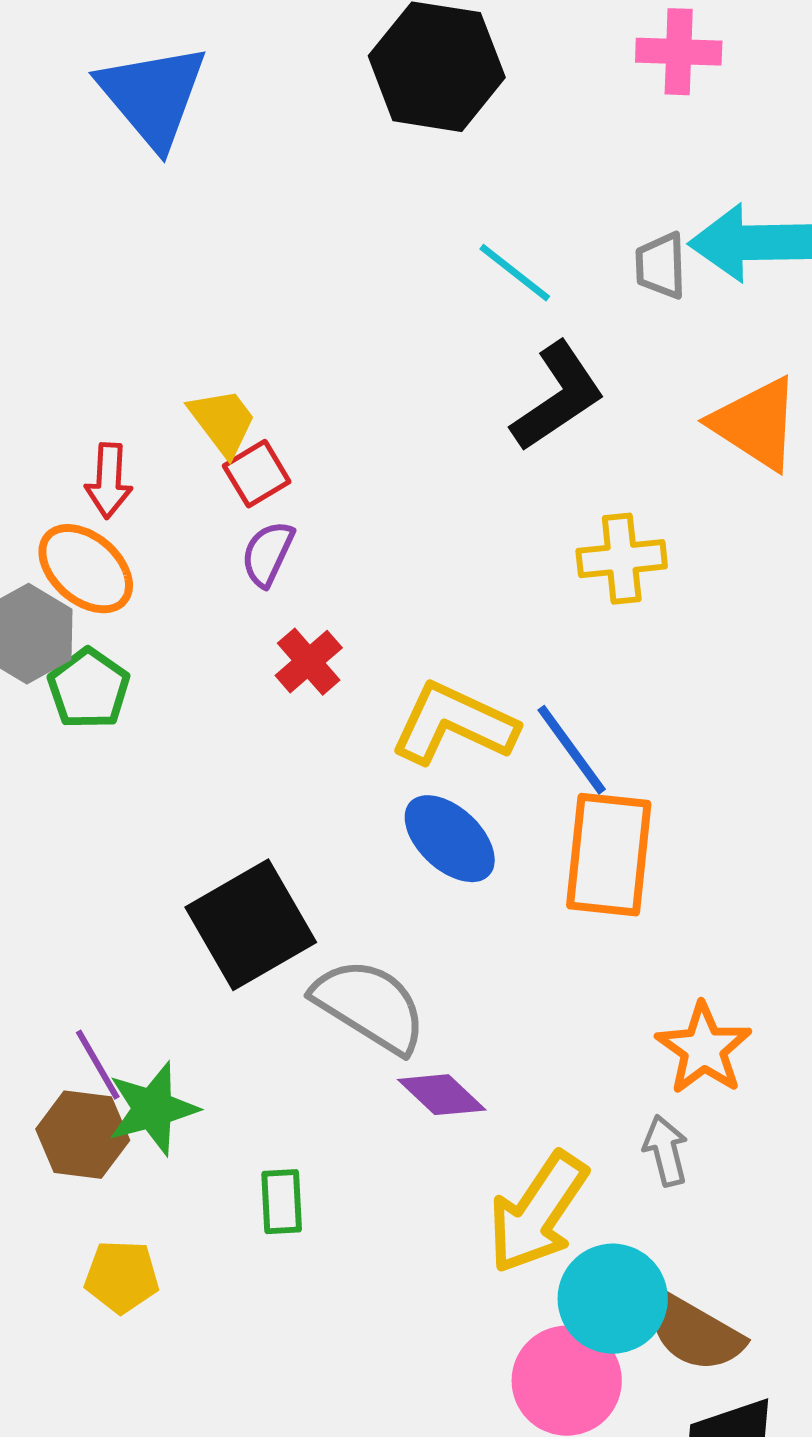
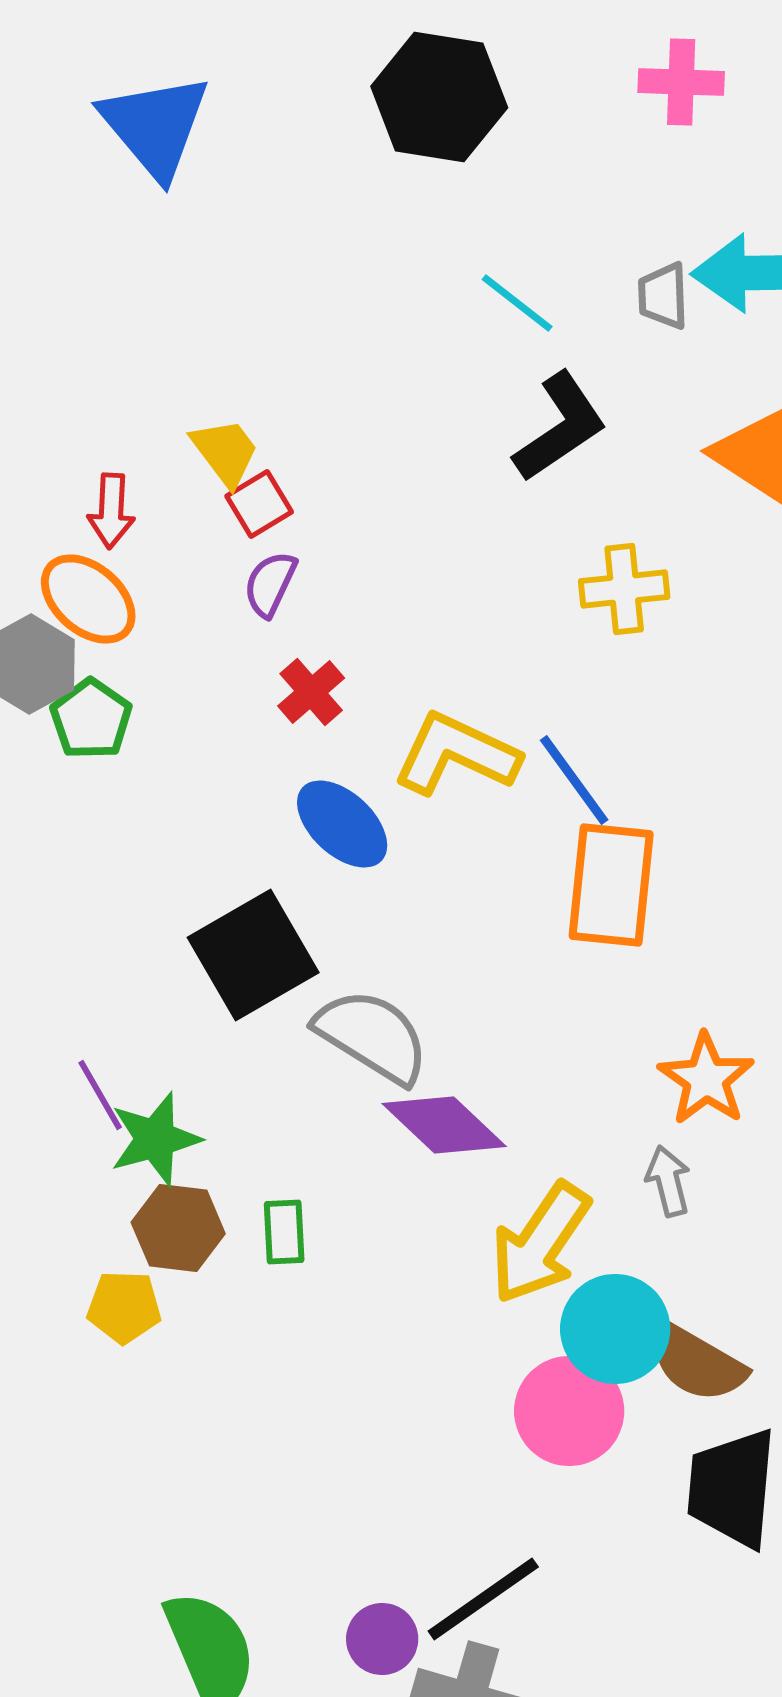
blue ellipse: (450, 839) -> (342, 824), moved
purple diamond: (442, 1095) -> (444, 1125), size x1.4
brown hexagon: (83, 1135) -> (178, 1228), moved

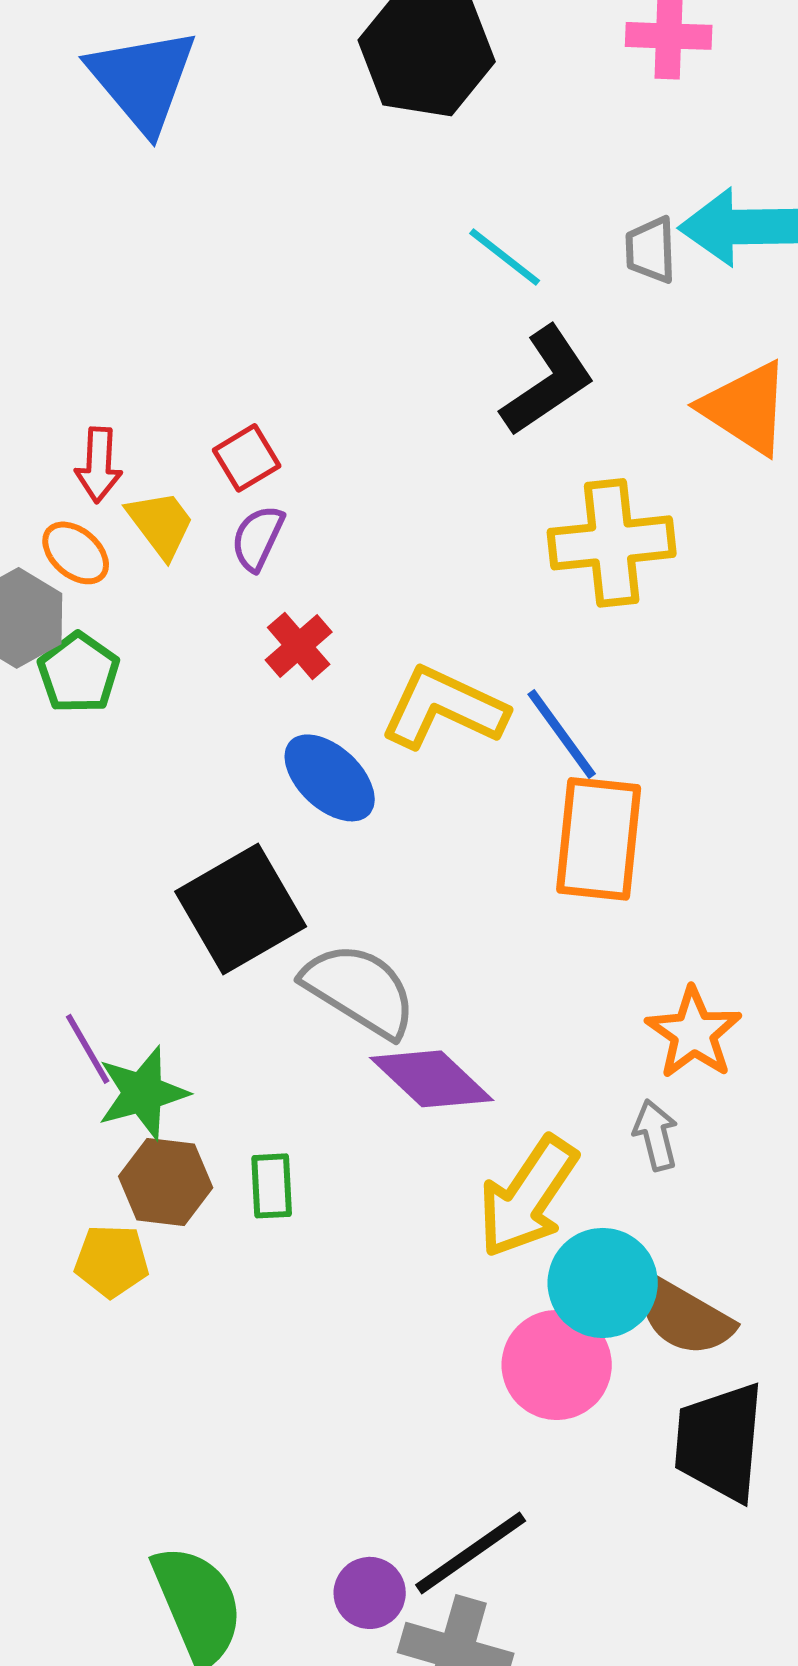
yellow trapezoid: (225, 452) -> (161, 524), moved
yellow cross: (624, 589) -> (612, 543), size x1.4
orange ellipse: (88, 599) -> (76, 553), size x0.7

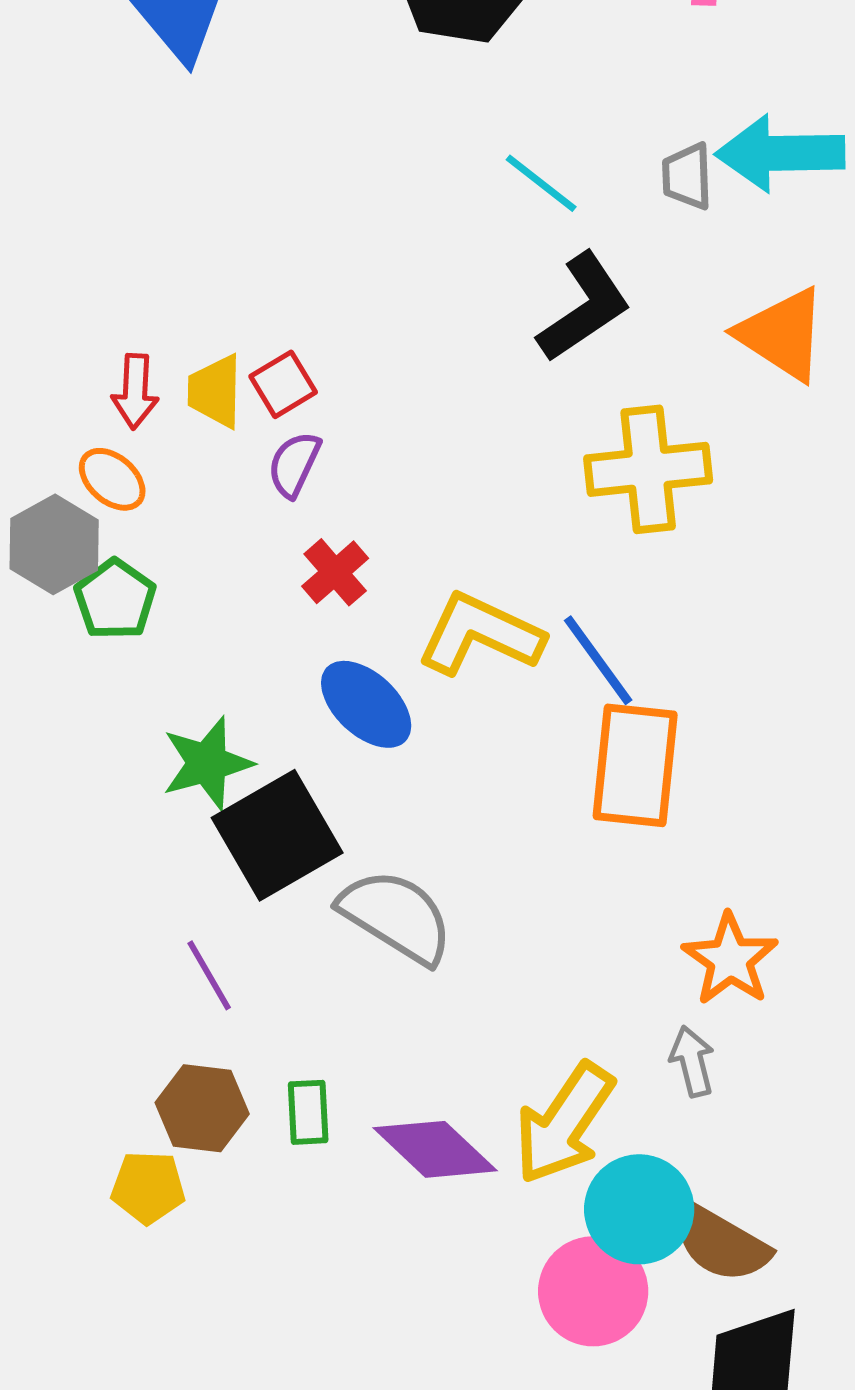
yellow trapezoid: (161, 524) -> (215, 391), moved, turned -142
purple line: (88, 1049) -> (209, 975), moved
purple diamond: (432, 1079) -> (435, 1149), moved
green star: (143, 1093) -> (207, 763), moved

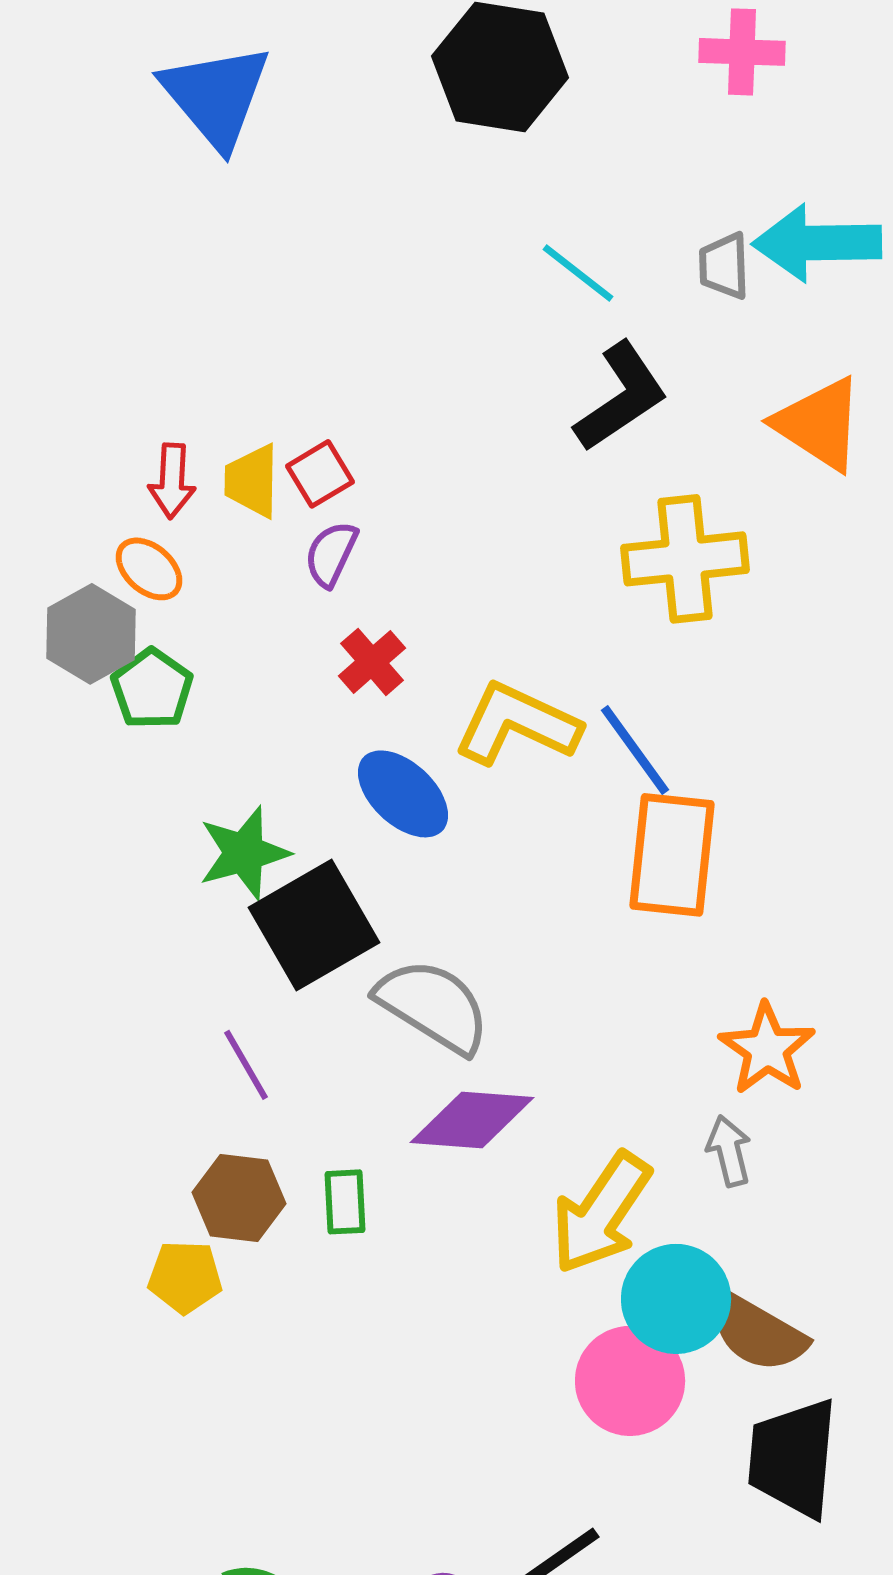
purple diamond: (435, 1149) -> (472, 1120), moved, turned -39

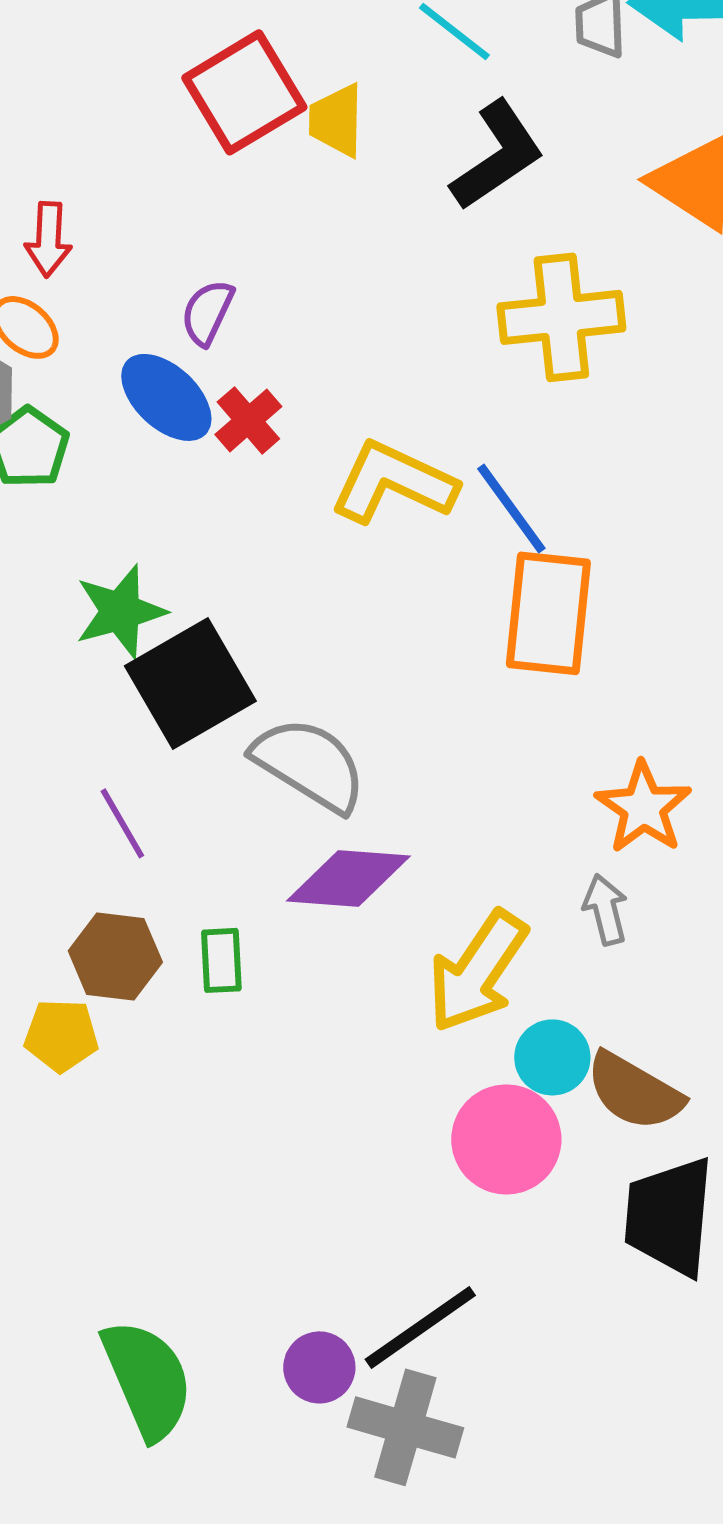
red square: (320, 474) -> (244, 92), moved, size x1.8
yellow trapezoid: (252, 481) -> (336, 120), moved
blue ellipse: (403, 794) -> (166, 397), moved
cyan circle: (676, 1299) -> (552, 1057), size x0.7

